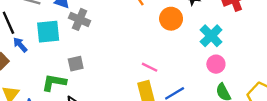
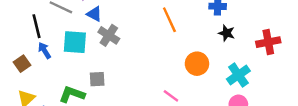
orange circle: (171, 19) -> (197, 64), moved

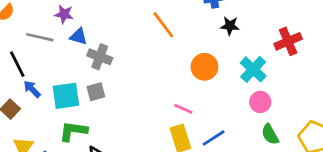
cyan square: (75, 42) -> (66, 96), moved
red cross: (268, 42) -> (288, 41), moved
gray square: (97, 79) -> (96, 92), moved

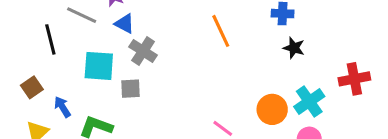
orange circle: (204, 67) -> (272, 109), moved
blue arrow: (32, 89) -> (62, 107), moved
cyan square: (66, 96) -> (99, 66), moved

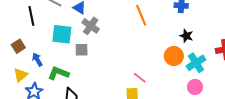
black star: (294, 48) -> (186, 36), moved
orange circle: (272, 109) -> (174, 56), moved

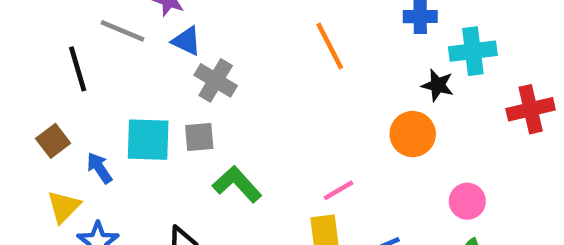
cyan square: (62, 34) -> (148, 140), moved
cyan cross: (196, 63) -> (473, 51), moved, turned 30
green L-shape: (58, 73) -> (237, 184), moved, turned 30
pink line: (140, 78) -> (338, 190), turned -64

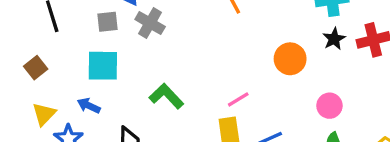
black star: (438, 85) -> (334, 39), moved, turned 30
gray square: (199, 137) -> (108, 22), moved
blue arrow: (99, 168) -> (89, 106), moved, turned -30

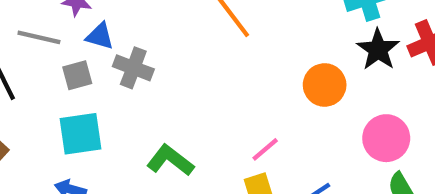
black star: (334, 39) -> (378, 50), size x1.4
pink circle: (329, 106) -> (386, 138), size x1.4

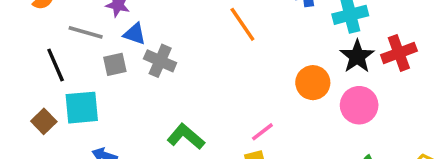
cyan square: (81, 134) -> (82, 108), moved
pink circle: (386, 138) -> (359, 105), moved

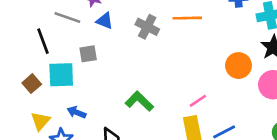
orange line: (242, 24) -> (187, 18), turned -60
gray cross: (160, 61) -> (147, 27), moved
gray square: (115, 64) -> (88, 54), moved

